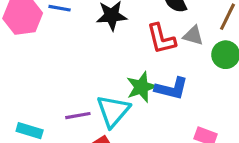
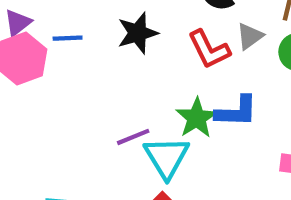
gray triangle: (193, 36) -> (250, 36), turned -40
purple line: (78, 116) -> (133, 137), moved

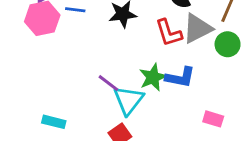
gray triangle: (250, 36) -> (197, 28), size x1.6
purple line: (133, 137) -> (108, 83), turned 50

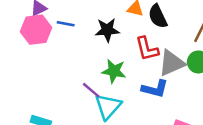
gray triangle: (197, 28) -> (172, 63), moved
green star: (153, 77) -> (114, 71), moved, turned 30

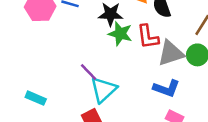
green star: (114, 71) -> (120, 34), moved
blue L-shape: (155, 89) -> (166, 88), moved

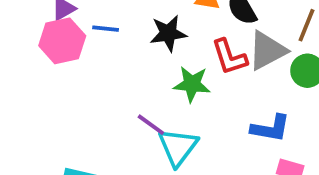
green star: (120, 34) -> (192, 84), moved
gray triangle: (171, 53) -> (267, 51), moved

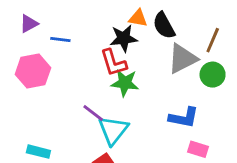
black star: (168, 33) -> (124, 38), moved
pink hexagon: (62, 41) -> (33, 71), moved
red L-shape: (229, 57) -> (113, 63), moved

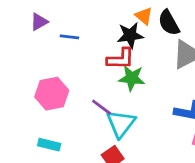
orange triangle: (138, 18) -> (144, 16), turned 30
red L-shape: (113, 63) -> (121, 59), turned -72
pink hexagon: (33, 71) -> (52, 94), moved

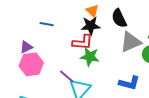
orange triangle: (144, 16) -> (92, 11), moved
purple triangle: (39, 22) -> (26, 47), moved

